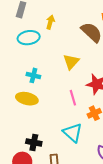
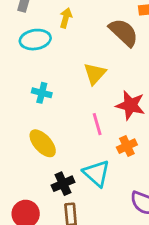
yellow ellipse: (27, 99) -> (43, 143), moved, turned 35
black cross: (34, 142) -> (63, 184), moved, turned -35

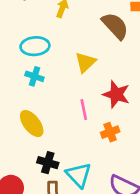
cyan ellipse: (35, 40) -> (35, 46), moved
cyan triangle: (97, 173) -> (79, 175), moved
black cross: (63, 184) -> (48, 163), turned 36

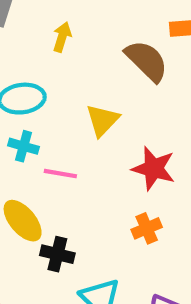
pink line: (84, 110) -> (60, 174), moved, turned -66
black cross: (48, 163) -> (57, 254), moved

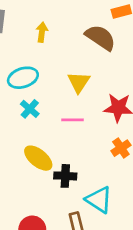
cyan cross: (23, 146) -> (30, 109), turned 36
pink line: (60, 174) -> (72, 120), moved

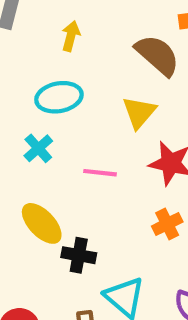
cyan ellipse: (23, 78) -> (59, 97), moved
yellow triangle: (79, 82) -> (139, 112), moved

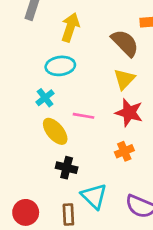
yellow arrow: (71, 36) -> (70, 27), size x1.5
yellow triangle: (139, 112) -> (124, 79), moved
yellow ellipse: (42, 223) -> (55, 131), moved

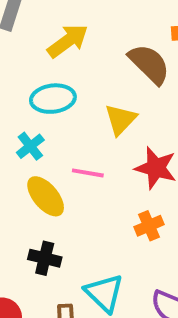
yellow arrow: (70, 27) -> (68, 41), turned 36
yellow triangle: (124, 79) -> (121, 120), moved
black cross: (67, 168) -> (45, 258), moved

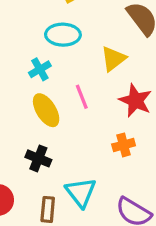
pink line: (88, 173) -> (82, 97), turned 50

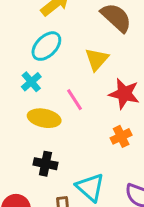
cyan ellipse: (63, 35) -> (46, 46), turned -36
yellow ellipse: (46, 110) -> (44, 118), turned -36

